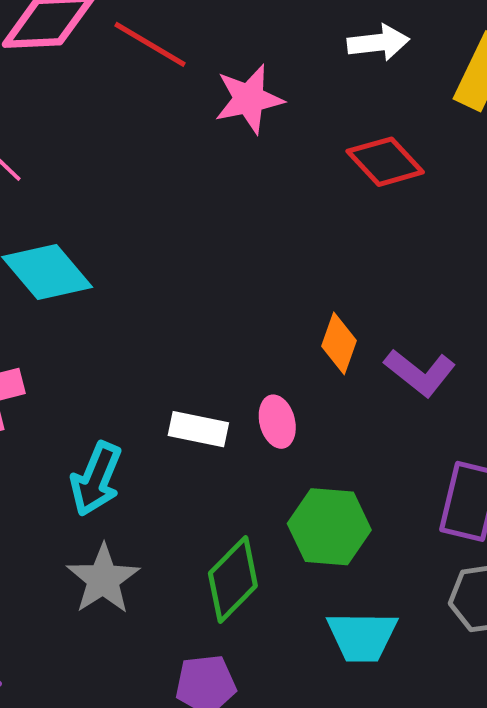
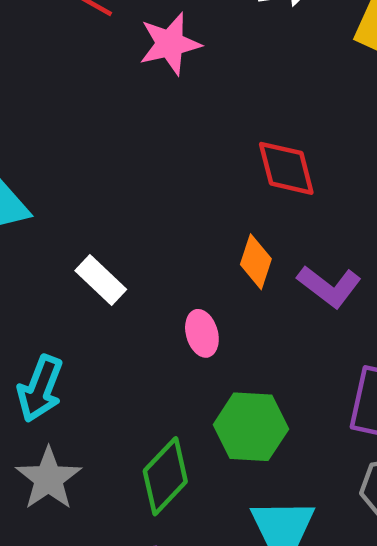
red diamond: (385, 162) -> (286, 168), moved, turned 30
white rectangle: (198, 429) -> (101, 280), moved, turned 33

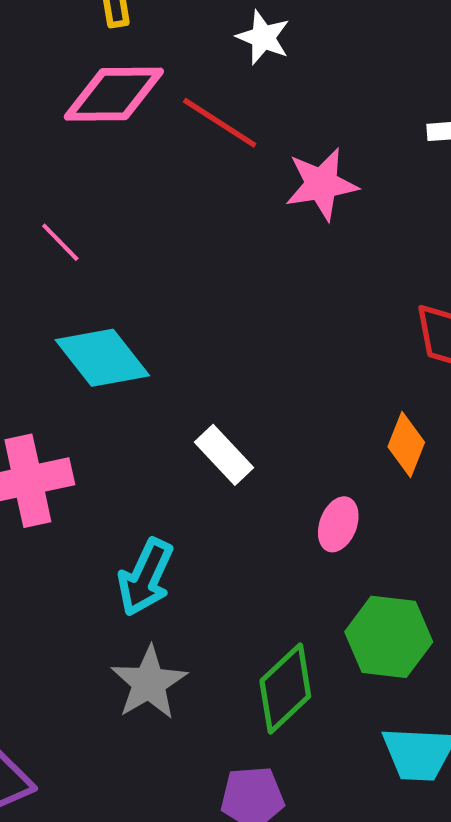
pink ellipse: (202, 333) -> (338, 524), turned 33

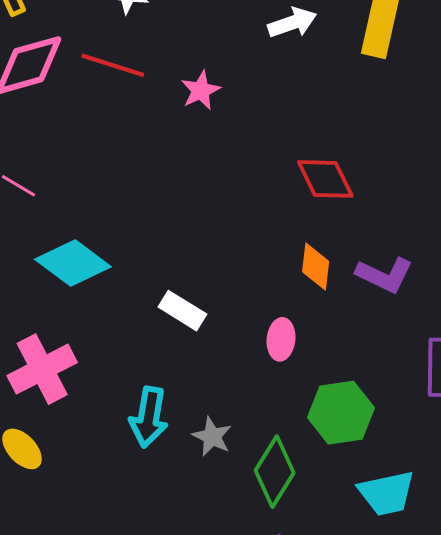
pink star: (322, 184) -> (201, 90), size x0.7
gray star: (149, 683) -> (212, 437), moved, size x0.7

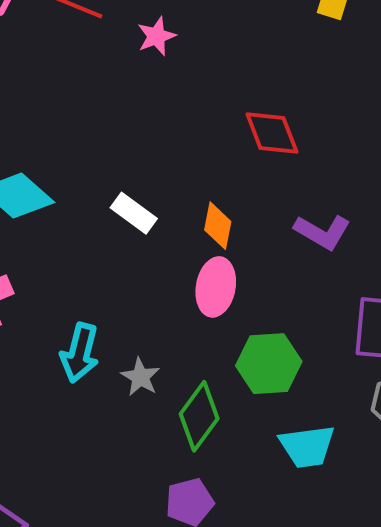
orange diamond: (316, 267) -> (218, 226), moved
white rectangle: (182, 311) -> (134, 213), moved
pink ellipse: (281, 339) -> (216, 287), size x1.4

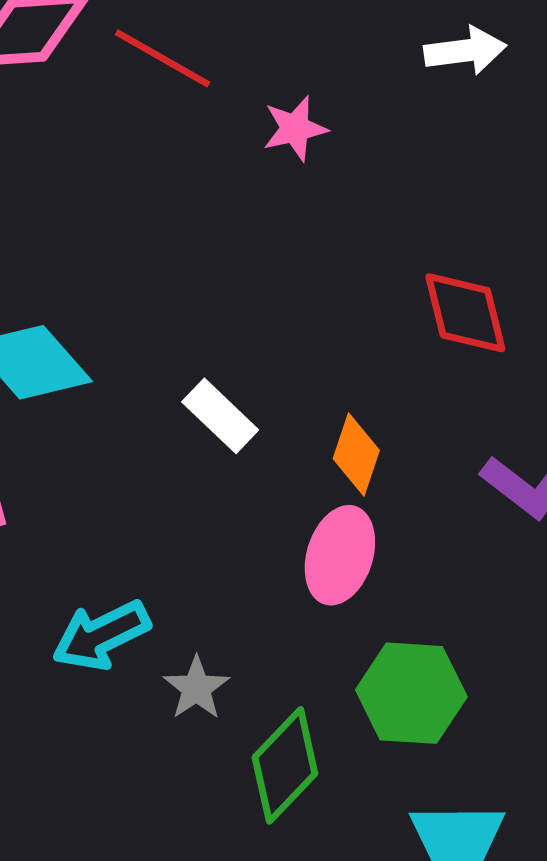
cyan arrow: (80, 353) -> (101, 635), turned 42

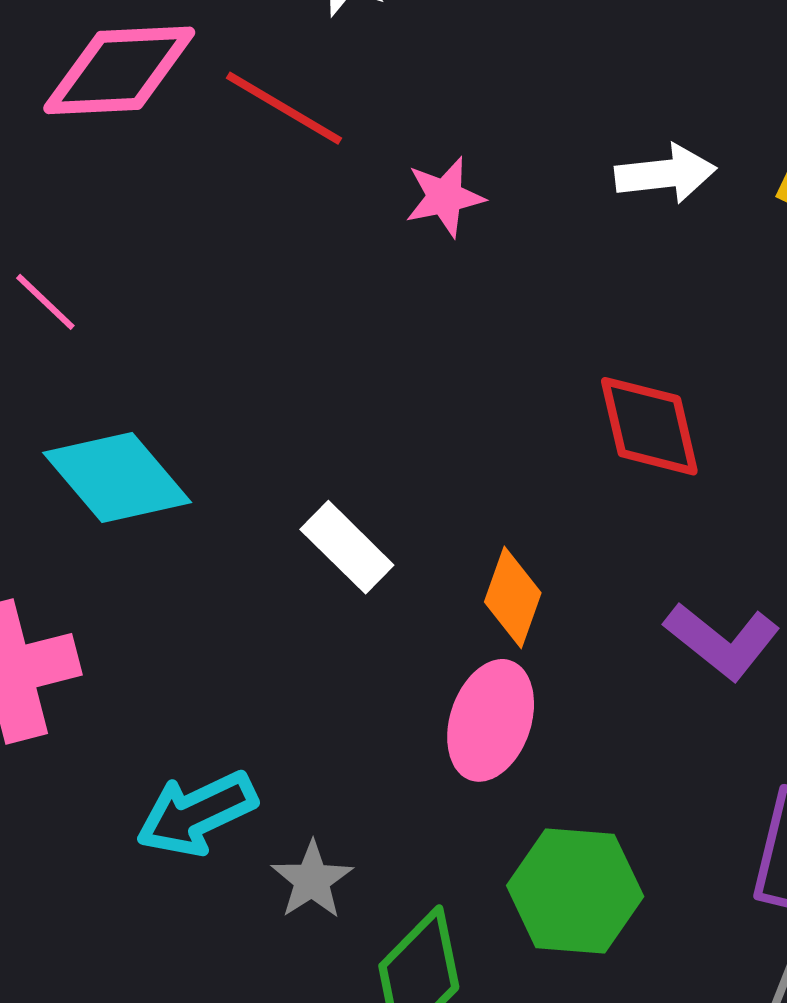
white arrow: (465, 51) -> (666, 174), moved

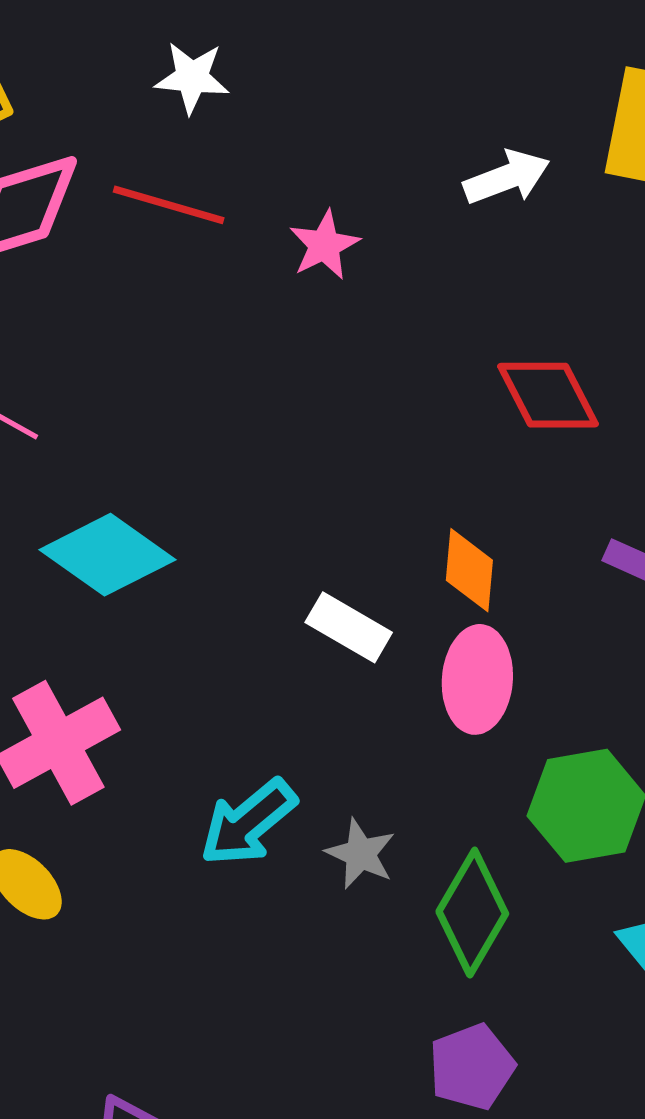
white rectangle: (347, 547) -> (349, 627), moved

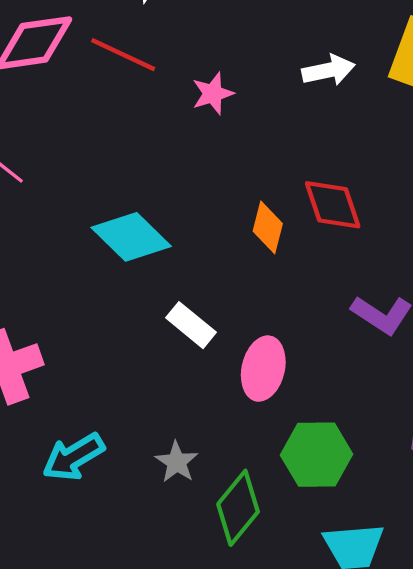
cyan diamond: (108, 555) -> (131, 237), moved
orange diamond: (469, 570) -> (268, 227), moved
cyan arrow: (248, 822) -> (73, 457), moved

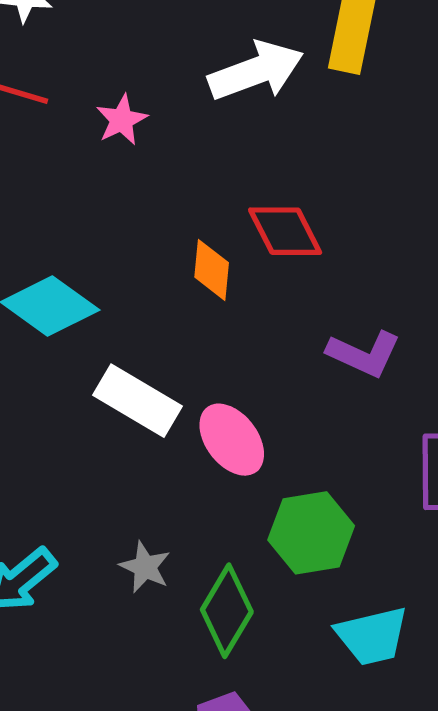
white arrow: (329, 70) -> (256, 71), size x1.5
white rectangle: (191, 325) -> (137, 401), size x1.4
pink ellipse: (263, 369) -> (232, 440), turned -42

